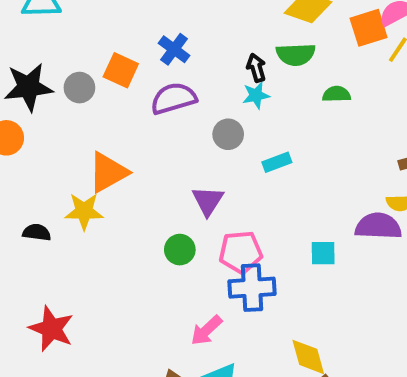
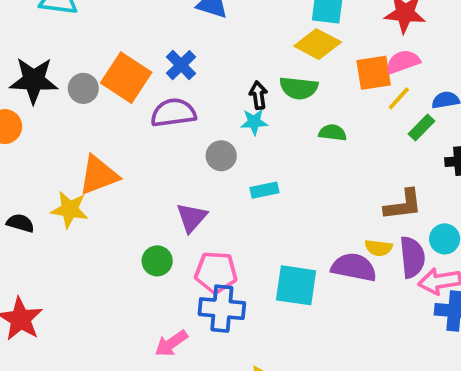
orange square: (121, 70) -> (126, 78), size x1.4
cyan square: (323, 253) -> (296, 285), size x1.6

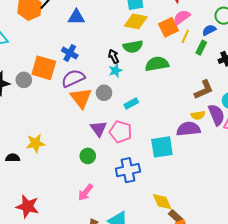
green semicircle: (333, 133) -> (157, 64), size x1.6
orange triangle: (99, 175) -> (81, 98), moved, turned -30
pink pentagon: (216, 272) -> (121, 132), moved, turned 30
pink arrow: (171, 343) -> (85, 192), moved

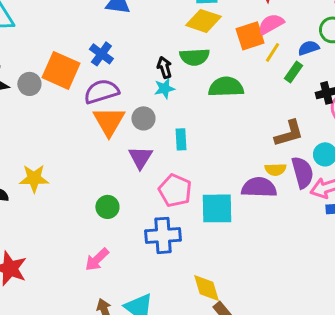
cyan rectangle: (131, 104) -> (181, 139), turned -72
purple triangle: (99, 129) -> (140, 157), moved
pink pentagon: (121, 132) -> (175, 190), moved

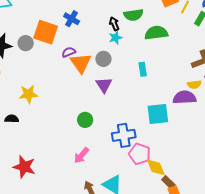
purple semicircle: (101, 91) -> (69, 52), moved, size x0.6
cyan rectangle: (181, 139) -> (143, 69), moved
yellow star: (34, 178) -> (28, 94), moved
pink pentagon: (175, 190) -> (140, 154), moved

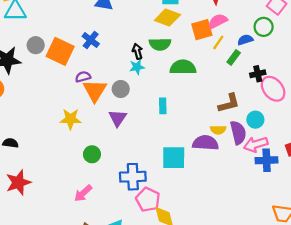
gray circle: (26, 43) -> (36, 45), moved
yellow star: (28, 94) -> (71, 119), moved
red star: (24, 167) -> (18, 182), moved, turned 30

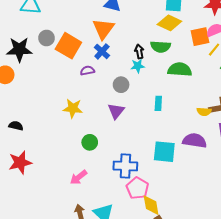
blue cross: (91, 40) -> (102, 51), moved
orange triangle: (95, 91) -> (103, 29), moved
yellow semicircle: (218, 130) -> (204, 112), moved

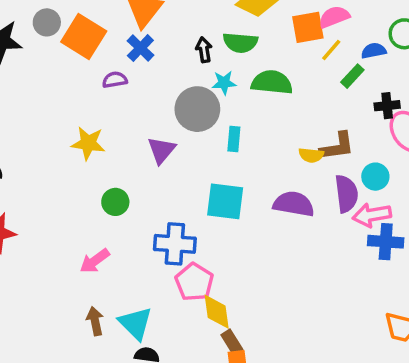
cyan star: (138, 66) -> (224, 83), moved
gray circle: (121, 85) -> (197, 109), moved, size x1.6
cyan square: (164, 152) -> (225, 201), moved

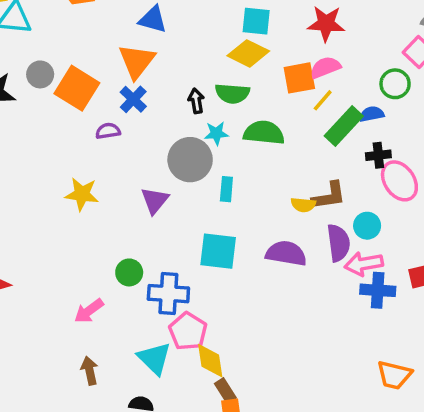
blue semicircle: (374, 51) -> (372, 114), moved
green rectangle: (352, 76) -> (344, 126), size x1.6
green circle: (115, 202) -> (129, 272), moved
cyan triangle: (135, 323) -> (154, 358), moved

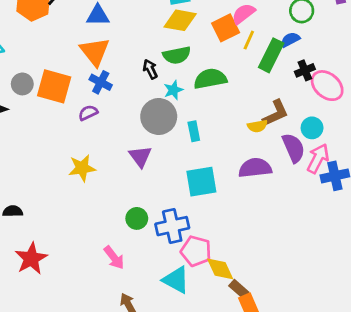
pink arrow: (364, 264) -> (318, 158), turned 144
pink arrow: (89, 311) -> (114, 258), turned -75

